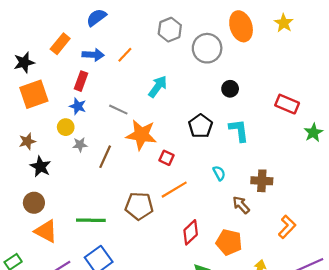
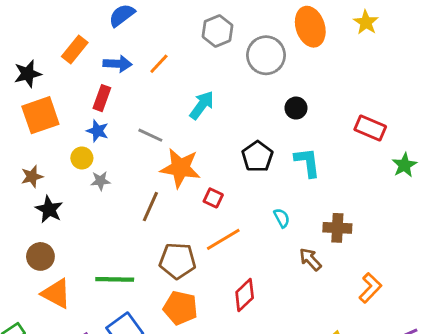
brown line: (105, 157) -> (150, 207), moved
orange pentagon: (229, 242) -> (180, 308), moved

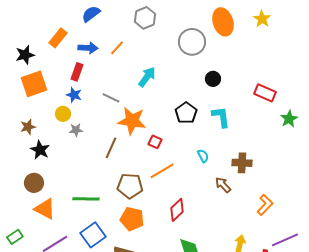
gray hexagon: (217, 31) -> (145, 18), moved

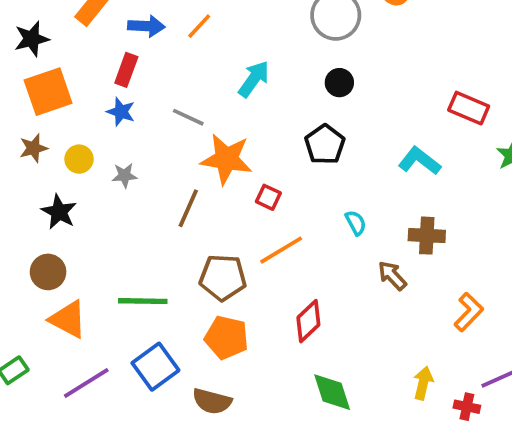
black circle: (213, 79) -> (339, 83), moved
yellow circle: (63, 114) -> (79, 159), moved
cyan L-shape: (221, 117) -> (419, 161), moved, turned -45
brown star: (28, 127) -> (33, 148), moved

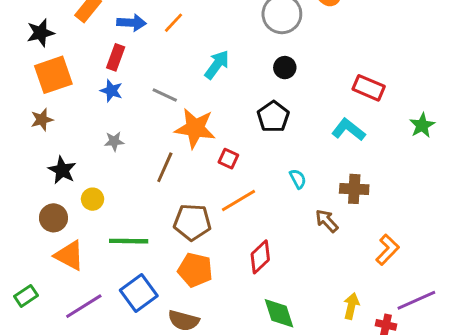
red rectangle: (469, 108) -> (369, 88), moved
yellow circle: (79, 159) -> (93, 199), moved

